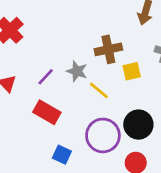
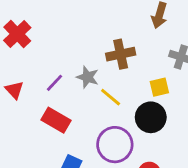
yellow square: (132, 71) -> (159, 87), moved
black circle: (138, 125) -> (151, 117), moved

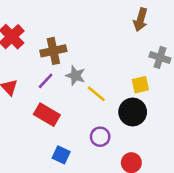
brown cross: (121, 54) -> (53, 51), moved
purple circle: (115, 145) -> (100, 137), size x0.6

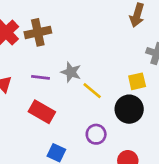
brown cross: (53, 51) -> (38, 32), moved
purple line: (46, 81) -> (41, 77), turned 54

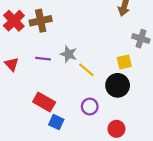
red rectangle: (42, 112) -> (44, 102), moved

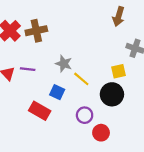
purple line: (43, 59) -> (28, 69), moved
blue square: (56, 122) -> (57, 92), moved
red circle: (116, 129) -> (101, 133), moved

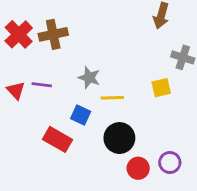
yellow line: (81, 79) -> (112, 98), turned -42
black circle: (112, 94) -> (119, 138), moved
purple circle: (85, 115) -> (170, 162), moved

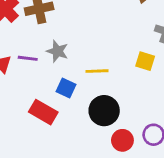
gray star: (89, 78) -> (57, 51), moved
yellow square: (161, 88) -> (145, 61), turned 30

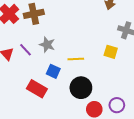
purple line: (28, 58) -> (26, 50), turned 40

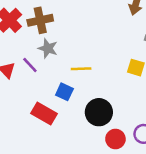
gray star: (47, 45) -> (48, 48), moved
yellow line: (76, 59) -> (81, 69), moved

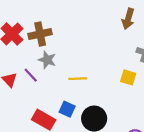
blue square: (64, 92) -> (67, 109), moved

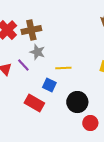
blue square: (67, 109) -> (49, 85), moved

